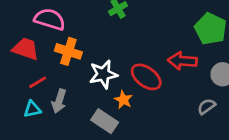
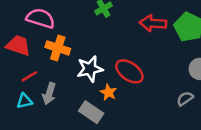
red arrow: (182, 61) -> (153, 23), moved

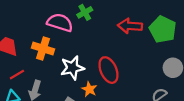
pink semicircle: (40, 18) -> (60, 23), moved
red ellipse: (129, 71) -> (108, 70), turned 30

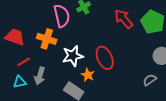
pink semicircle: (60, 23) -> (62, 16), turned 60
red arrow: (130, 26) -> (124, 19), turned 45

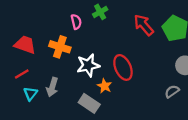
pink semicircle: (62, 16) -> (76, 22), size x0.6
red line: (24, 62) -> (22, 74), moved
cyan triangle: (20, 82) -> (30, 94), turned -40

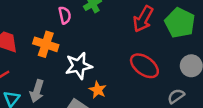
red arrow: (144, 25) -> (143, 19), turned -110
red ellipse: (123, 67) -> (144, 66), moved, turned -30

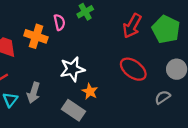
orange cross: (46, 44) -> (36, 36), moved

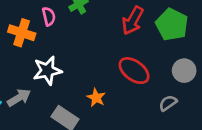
white star: (72, 69) -> (47, 71), moved
orange star: (90, 91) -> (96, 98), moved
gray arrow: (34, 93) -> (19, 98), turned -138

